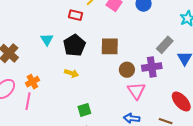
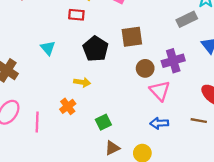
black pentagon: (74, 45) -> (96, 49), moved
gray rectangle: (165, 45) -> (187, 19), moved, turned 30
brown square: (110, 46) -> (132, 37), moved
orange cross: (32, 82) -> (68, 106), moved

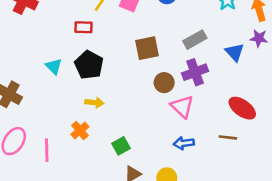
gray rectangle: (187, 19) -> (195, 40), moved
black pentagon: (96, 49) -> (89, 65), moved

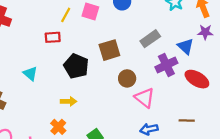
black pentagon: (89, 65) -> (76, 66), moved
purple cross: (195, 72) -> (166, 65), moved
red ellipse: (242, 108) -> (197, 79), moved

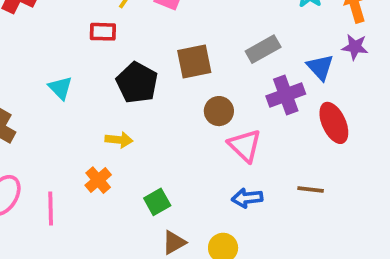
red ellipse: (197, 79) -> (334, 123), turned 30

